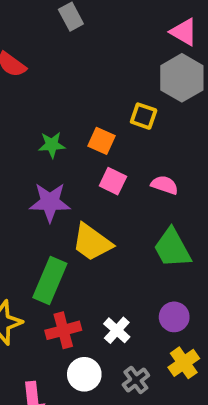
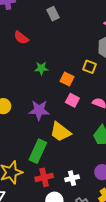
green star: (52, 145) -> (41, 68), moved
white cross: (117, 330) -> (72, 178), turned 32

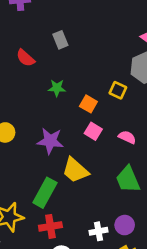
gray rectangle: (53, 14) -> (60, 40), moved
red semicircle: (21, 38) -> (25, 58), moved
white cross: (72, 178) -> (98, 231), moved

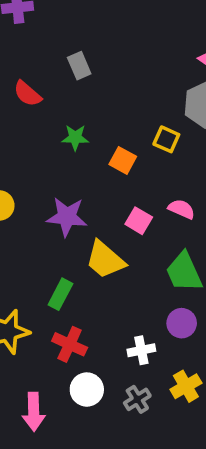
pink square: (93, 131) -> (139, 221), moved
green rectangle: (45, 193) -> (60, 294), size x0.7
purple circle: (125, 225) -> (182, 323), moved
red cross: (50, 226) -> (70, 344), turned 35

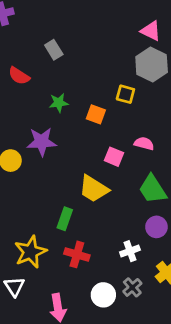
purple star: (67, 217) -> (42, 142), moved
white circle: (87, 390) -> (103, 295), moved

